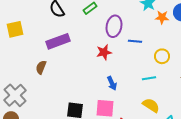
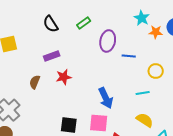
purple rectangle: (58, 41) -> (52, 56), size x0.7
red star: (104, 52) -> (64, 77), moved
blue arrow: (112, 83) -> (106, 98), size x1.5

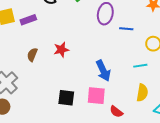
purple rectangle: (52, 56) -> (28, 20), moved
yellow semicircle: (145, 120) -> (142, 93), turned 66

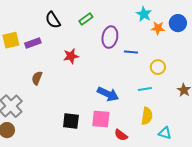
red star: (61, 50) -> (71, 56), moved
blue arrow: (103, 71) -> (108, 94), turned -40

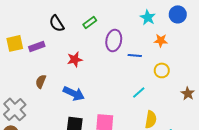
blue circle: (178, 23) -> (178, 14), moved
orange star: (158, 28) -> (161, 40), moved
cyan line: (145, 89) -> (139, 92), moved, turned -32
blue arrow: (108, 94) -> (74, 93), moved

